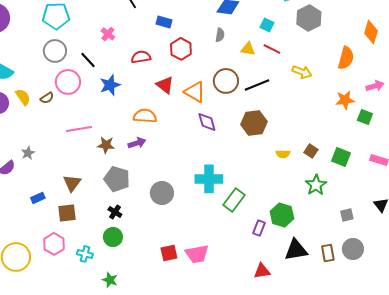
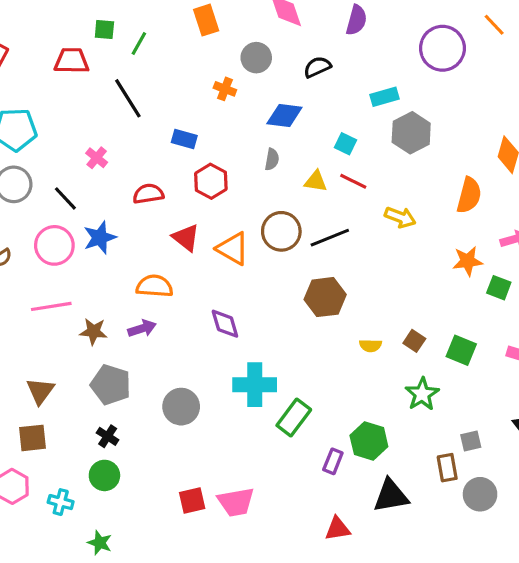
pink circle: (68, 82) -> (54, 245), moved
purple diamond: (207, 122) -> (225, 324), moved
brown rectangle: (328, 253) -> (447, 468), moved

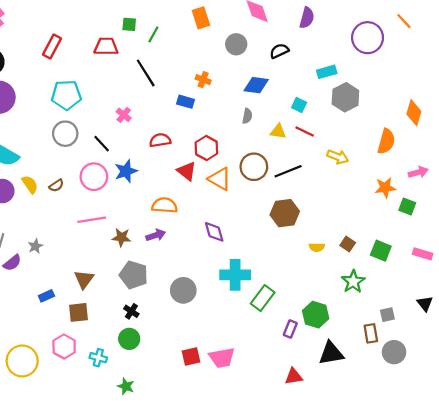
orange cross: (225, 89) -> (203, 80), moved
red hexagon: (211, 181) -> (206, 148), moved

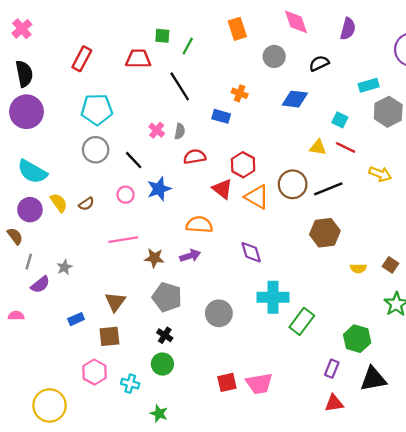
gray semicircle: (247, 116) -> (180, 131), moved
pink circle: (94, 177) -> (126, 195), size x0.6
purple rectangle: (290, 329) -> (332, 369), moved
yellow circle: (22, 361) -> (50, 405), moved

